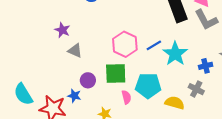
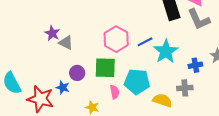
purple star: (62, 30) -> (52, 33), moved
gray cross: (196, 89) -> (185, 88), turned -35

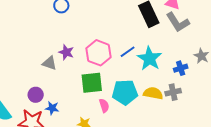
purple star: (52, 33) -> (66, 52), moved
purple circle: (77, 73) -> (36, 95), moved
yellow semicircle: (162, 100) -> (153, 93), moved

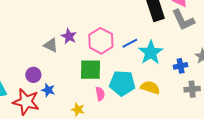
gray cross: (173, 92) -> (192, 89), moved

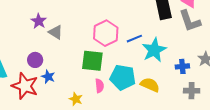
purple star: (69, 36) -> (39, 21), moved

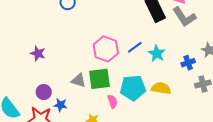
gray triangle: (56, 32) -> (79, 81), moved
cyan star: (154, 50) -> (157, 54), size x0.7

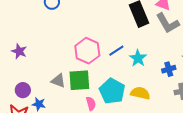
cyan pentagon: (133, 88) -> (112, 91), turned 30

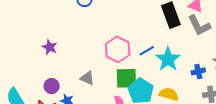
cyan star: (138, 58) -> (168, 59), size x1.4
green square: (79, 80) -> (126, 78), moved

